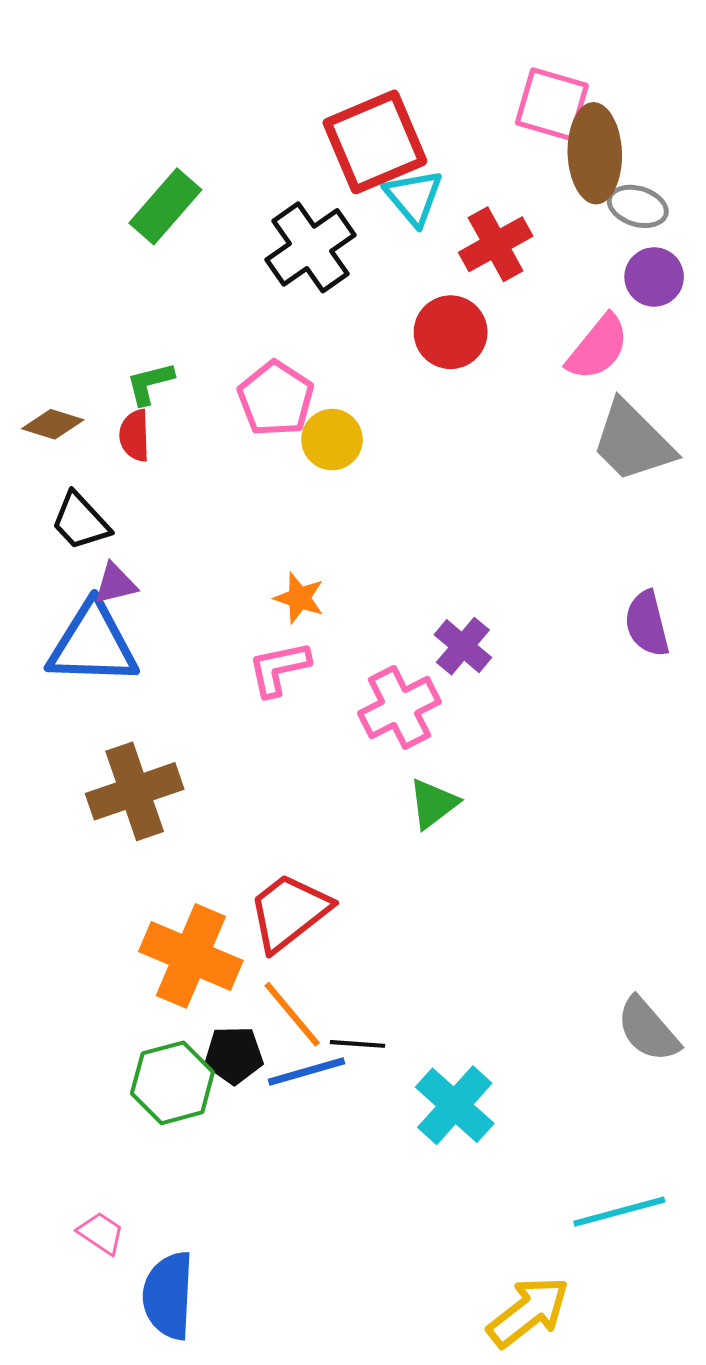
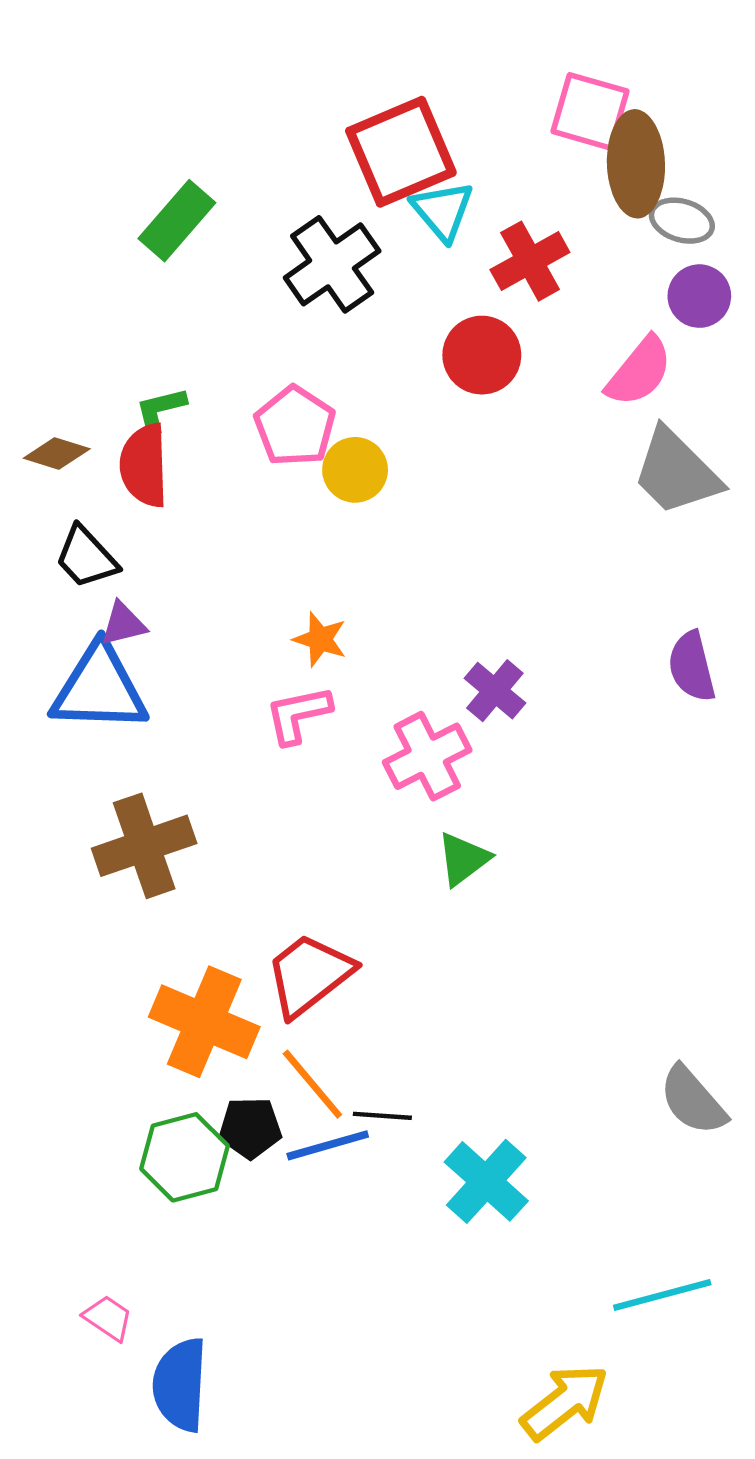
red semicircle: (135, 435) -> (144, 465), size x1.5

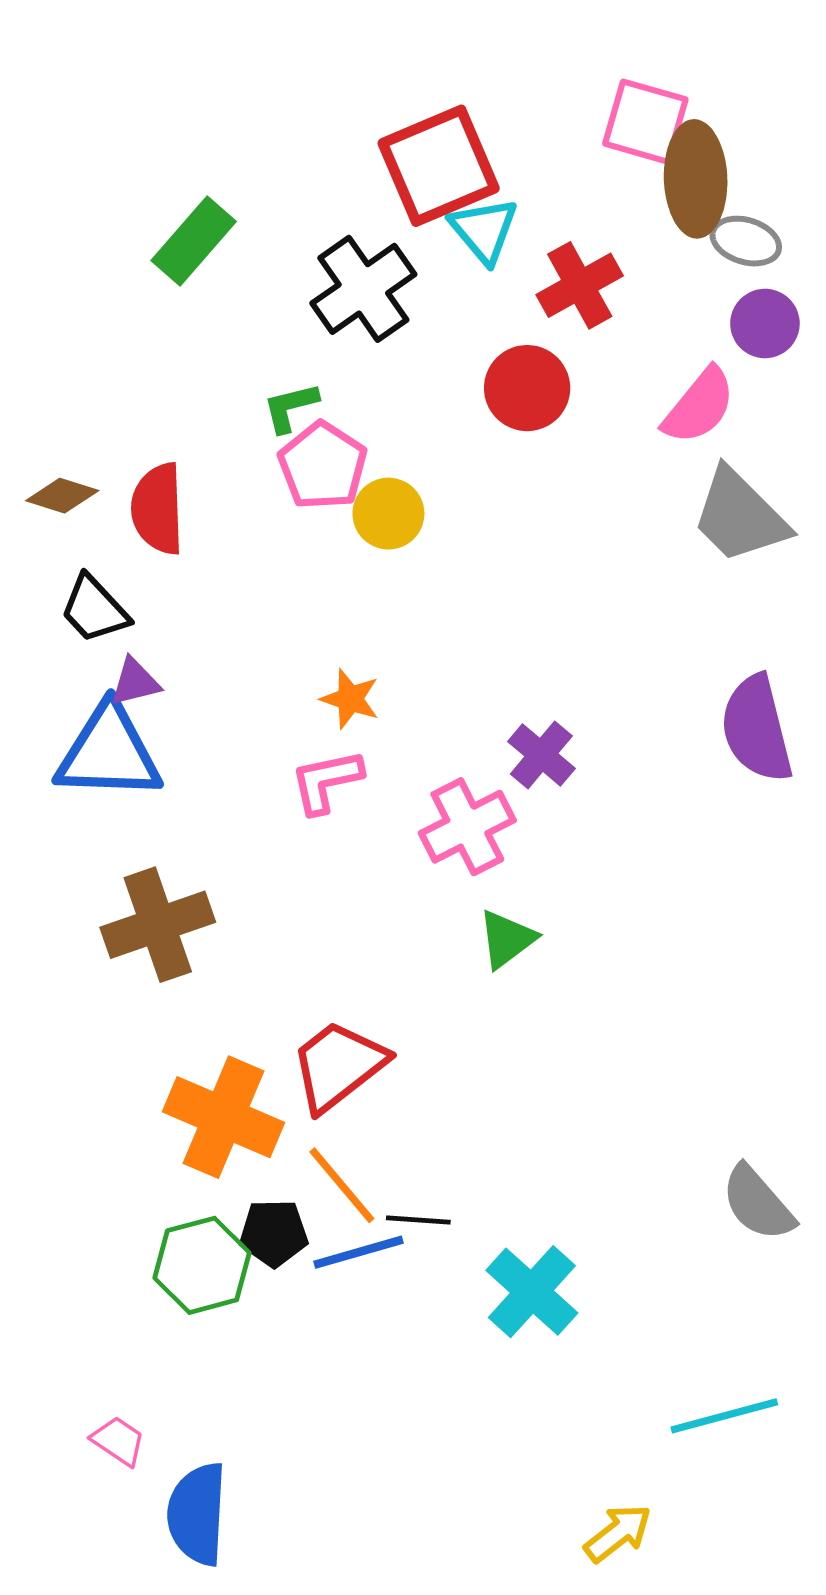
green L-shape: (160, 410) -> (290, 407), moved
purple semicircle: (692, 667) -> (757, 729), size x1.4
yellow arrow: (565, 1402) -> (618, 1533), size x0.7

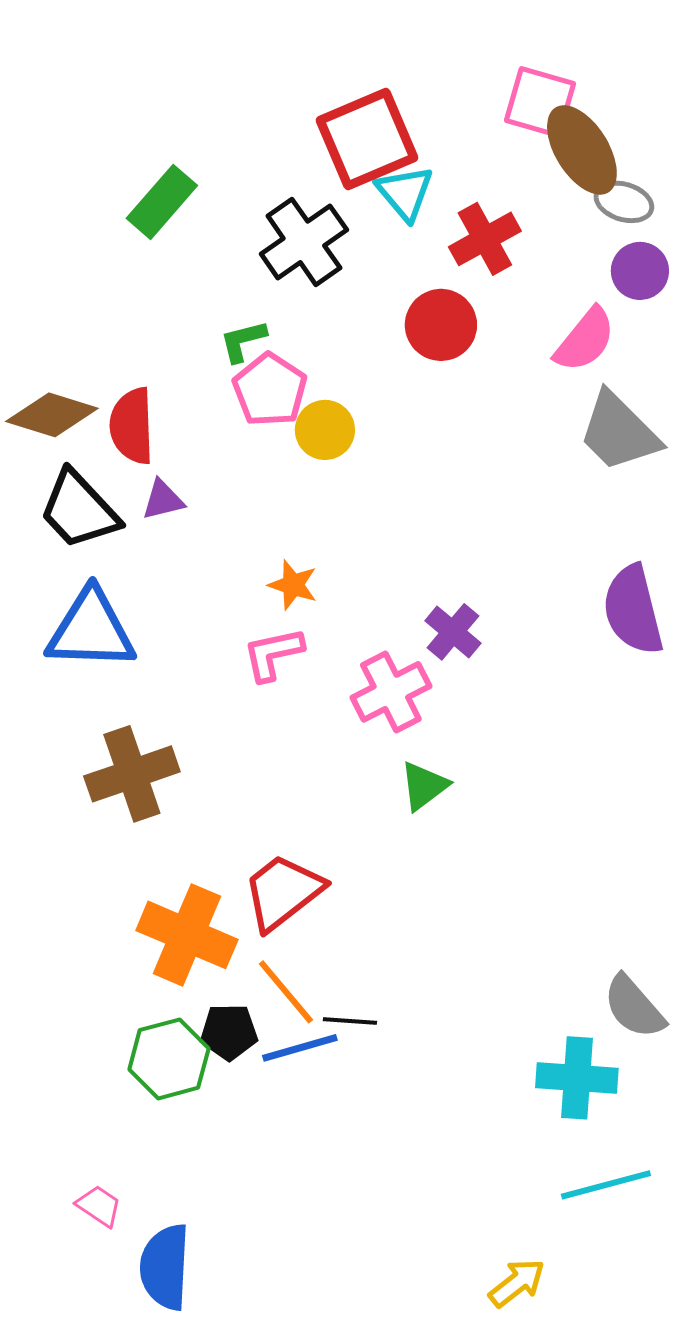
brown ellipse: (696, 179) -> (582, 150), turned -30
brown diamond: (62, 496) -> (52, 415), size x1.5
black trapezoid: (94, 609) -> (79, 510), size x1.4
purple triangle: (135, 682) -> (163, 500), moved
cyan cross: (532, 1292) -> (577, 1078), moved, turned -38

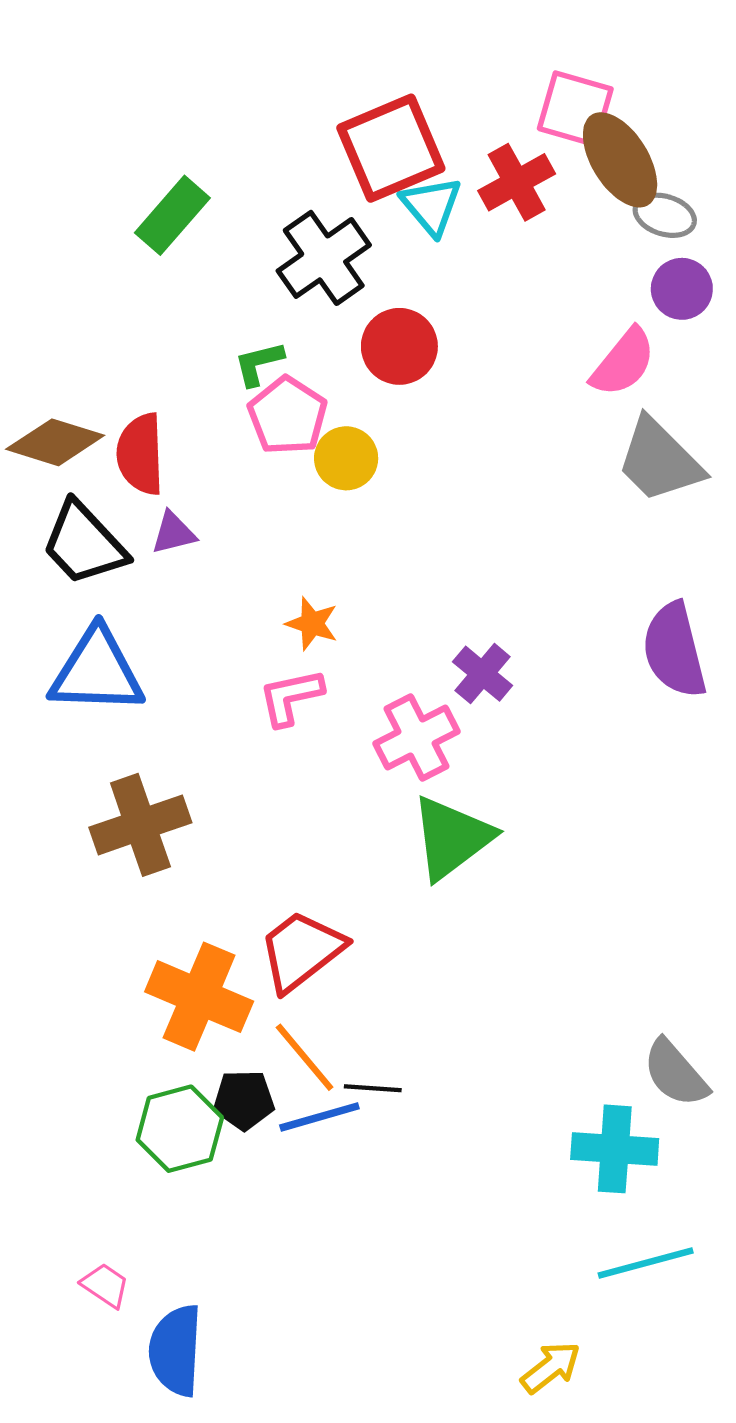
red cross: (485, 239) -> (517, 182), moved
red circle: (441, 325) -> (399, 346), moved
green triangle: (424, 786) -> (452, 838), size x1.6

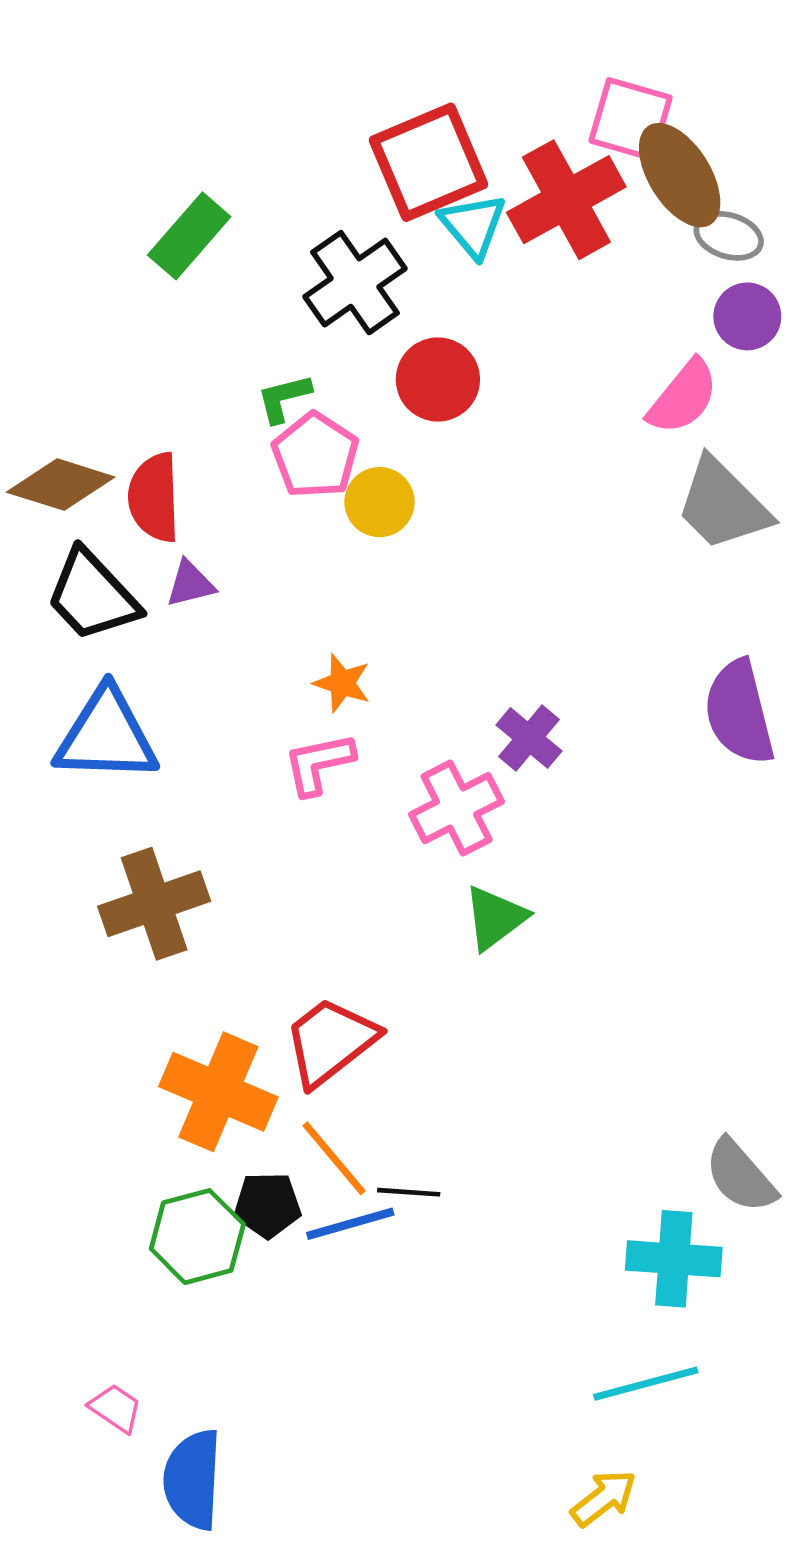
red cross: (517, 182) -> (566, 200), size x1.4
green triangle: (452, 838) -> (495, 918), size x0.7
cyan line: (646, 1263) -> (646, 1384), moved

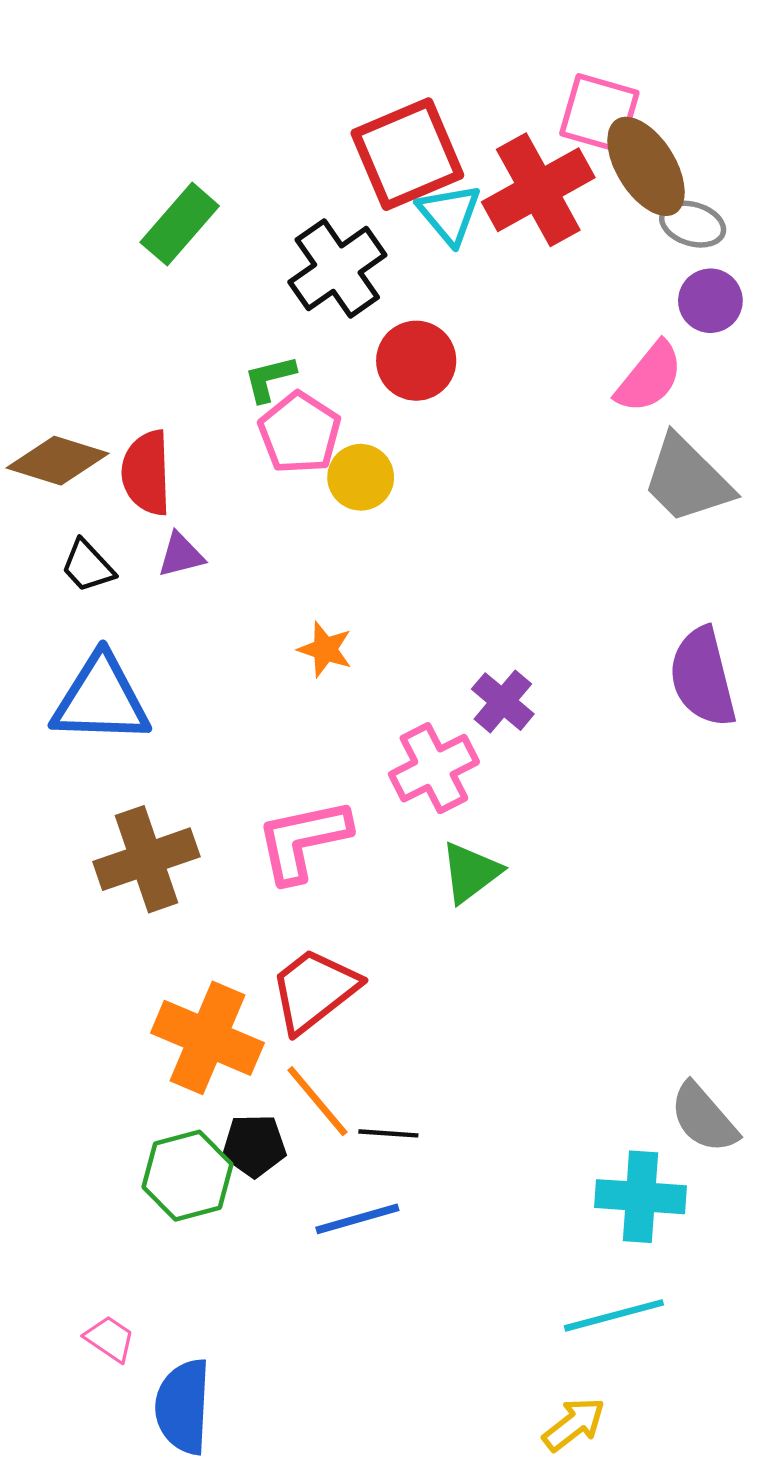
black trapezoid: (92, 596) -> (88, 566), size x0.6
pink L-shape: (319, 764) -> (303, 840), moved, size x1.4
blue line: (350, 1224) -> (357, 1219), moved

